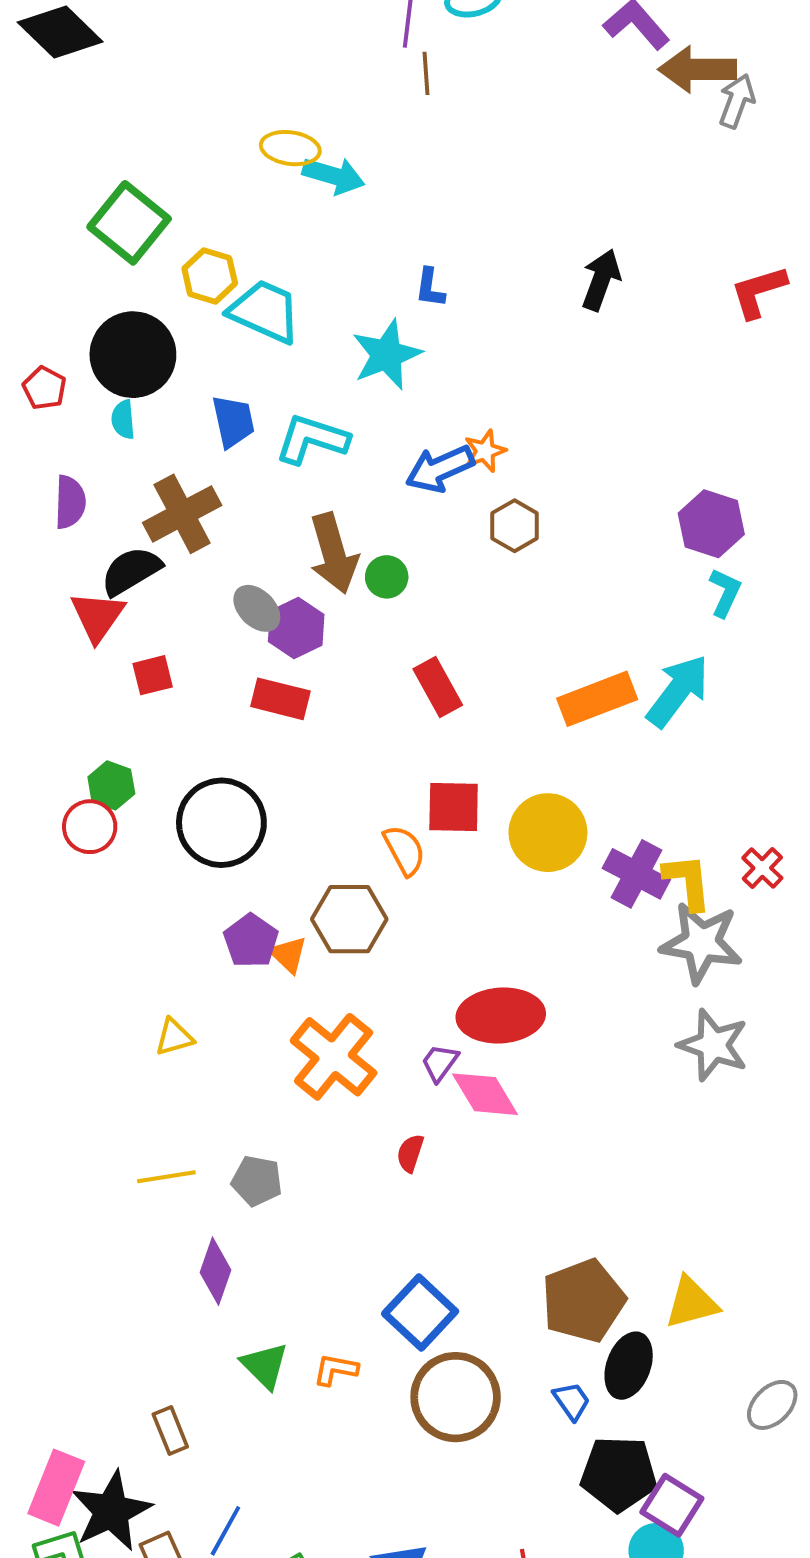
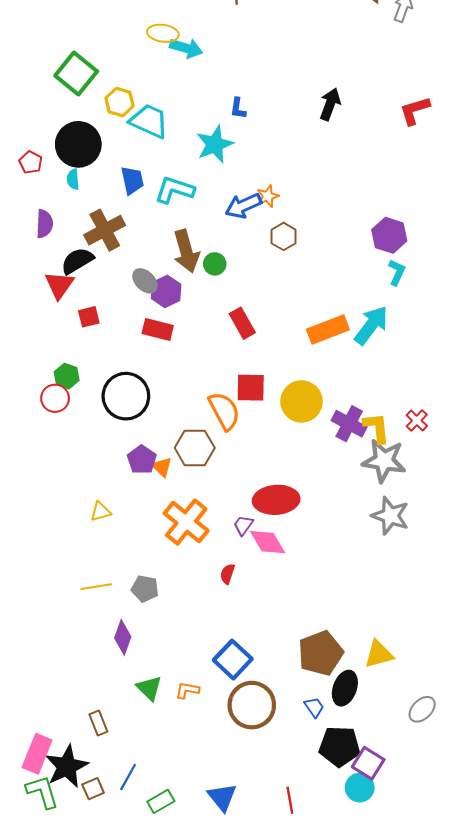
orange semicircle: (404, 850) -> (224, 411), size x1.4

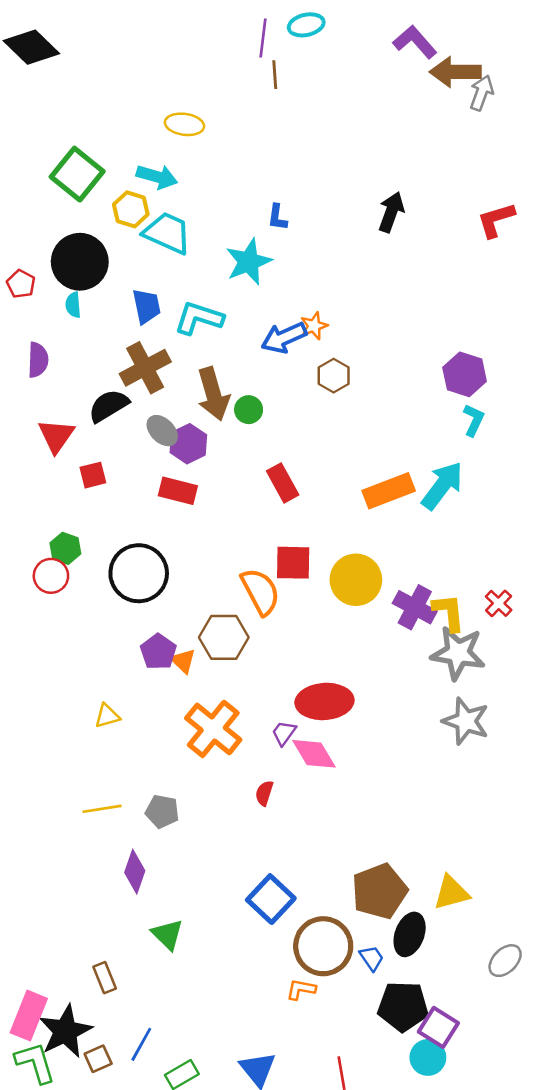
cyan arrow: (186, 48) -> (157, 177), moved
brown cross: (105, 230) -> (145, 368), moved
black semicircle: (77, 261) -> (109, 406), moved
orange L-shape: (187, 690) -> (301, 989), moved
brown circle: (252, 705) -> (323, 946), moved

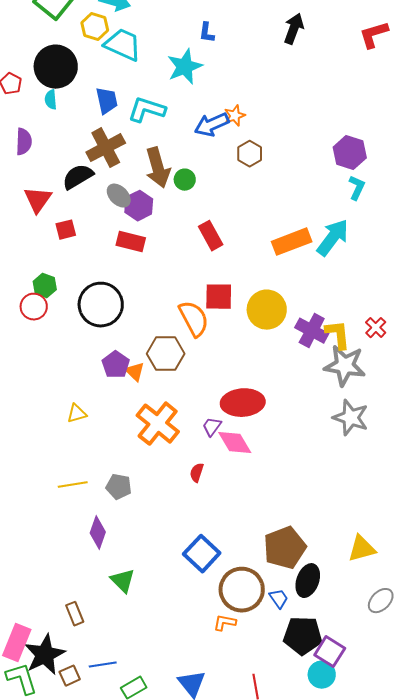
yellow triangle: (451, 893) -> (362, 549), moved
blue line: (141, 1044) -> (103, 665), turned 52

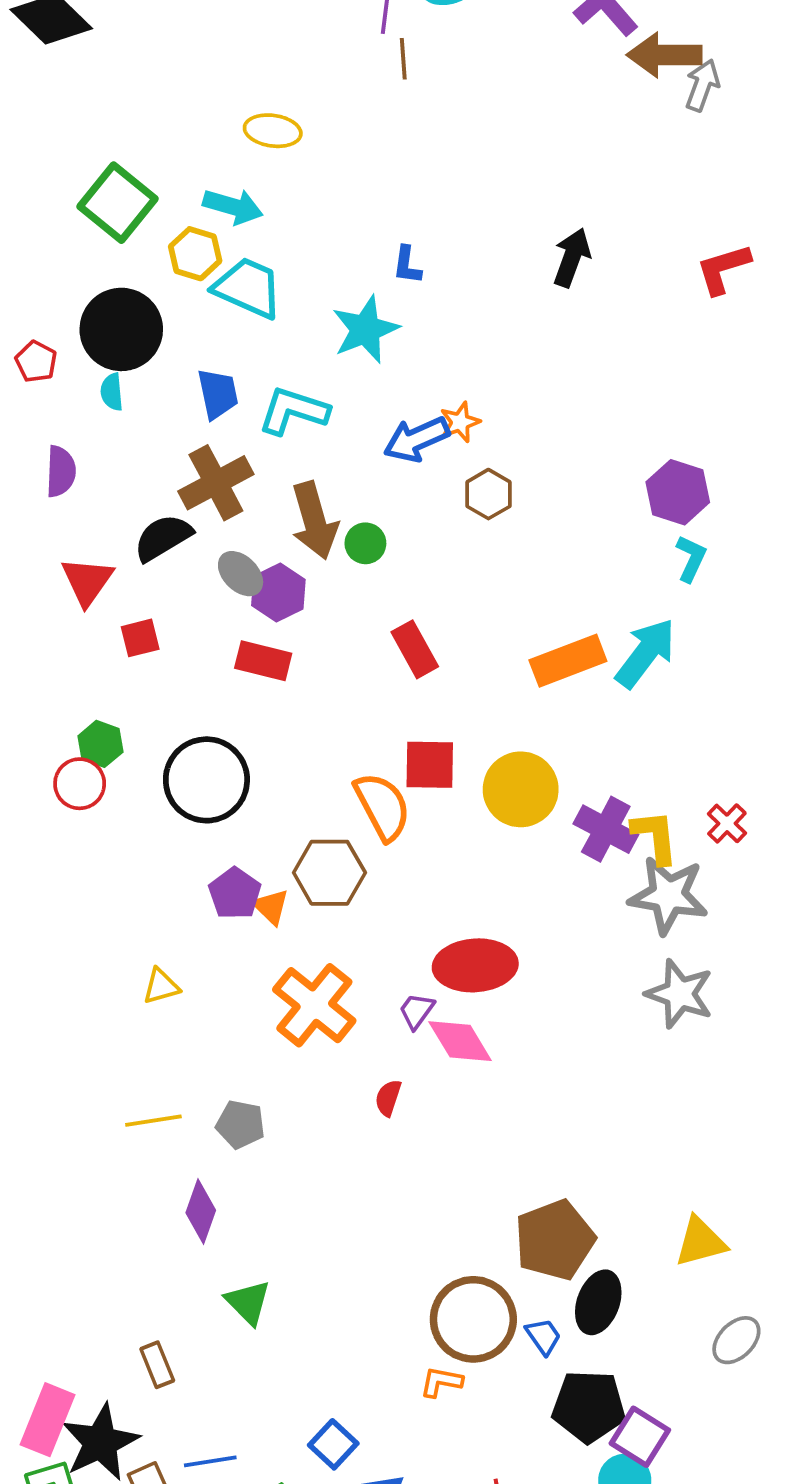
blue square: (202, 554) -> (333, 1444), moved, size x0.7

